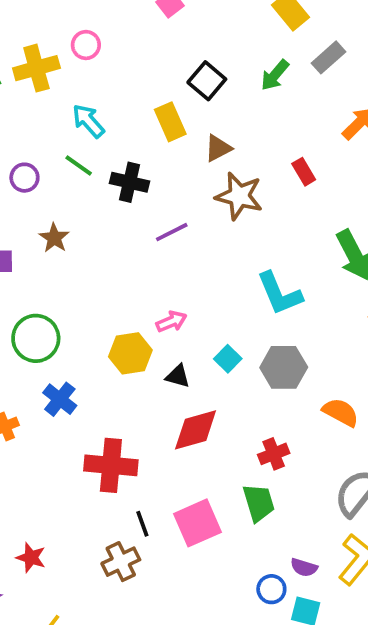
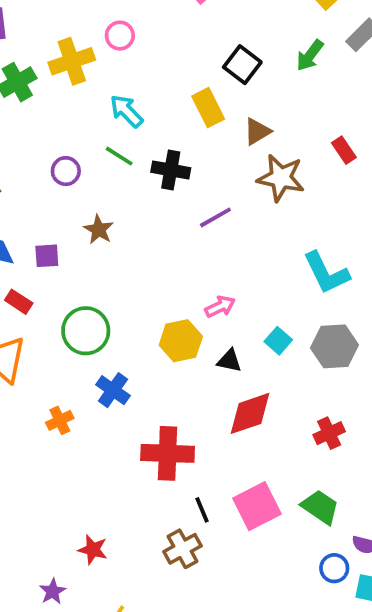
green trapezoid: (259, 503) -> (320, 507), moved, turned -36

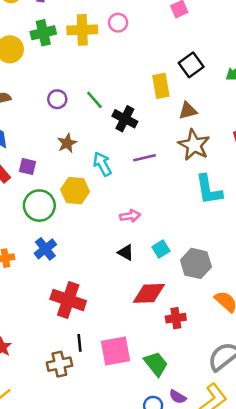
cyan arrow: (126, 111) -> (102, 164), moved
purple square: (47, 256) -> (27, 166), moved
cyan L-shape: (326, 273) -> (209, 190), moved
yellow hexagon: (181, 341) -> (75, 191), moved
red diamond: (250, 413) -> (149, 293), moved

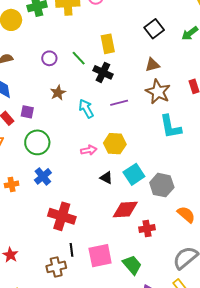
yellow rectangle: (161, 86) -> (108, 44), moved
yellow hexagon: (75, 191) -> (115, 144), moved
pink arrow: (130, 216) -> (89, 150), moved
cyan square: (161, 249) -> (134, 174), size x1.5

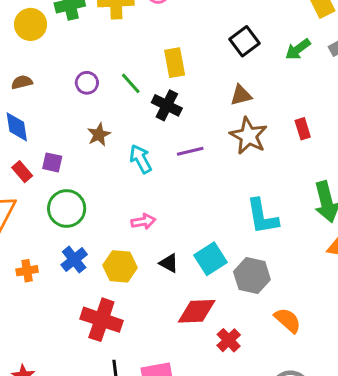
cyan L-shape: (170, 127) -> (262, 217), moved
yellow hexagon: (115, 144) -> (120, 266), moved
red cross: (147, 228) -> (229, 340), turned -35

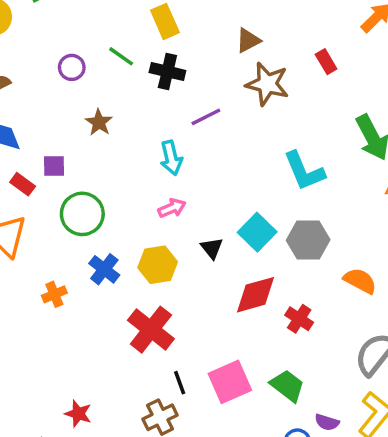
cyan arrow: (141, 159) -> (171, 158), moved, turned -152
black triangle: (169, 263) -> (212, 248), turned 36
red cross: (101, 320) -> (151, 330), turned 33

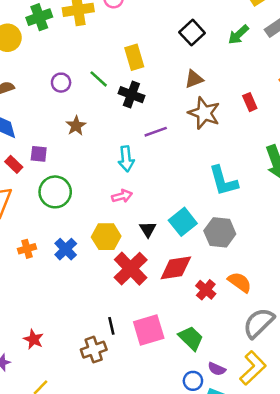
blue cross: (104, 269) -> (66, 249), moved
orange semicircle: (360, 281) -> (240, 282), moved
red cross: (151, 330) -> (131, 269), moved

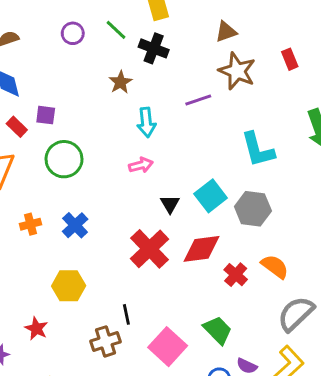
brown star: (76, 126) -> (120, 82), moved
purple line: (156, 132) -> (198, 100), moved
yellow hexagon: (106, 237) -> (69, 286), moved
pink square: (149, 330) -> (168, 347), moved, turned -32

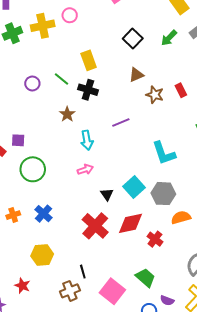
brown star: (237, 71) -> (155, 95), moved, size x0.7
orange semicircle: (275, 266) -> (181, 217), moved, turned -48

